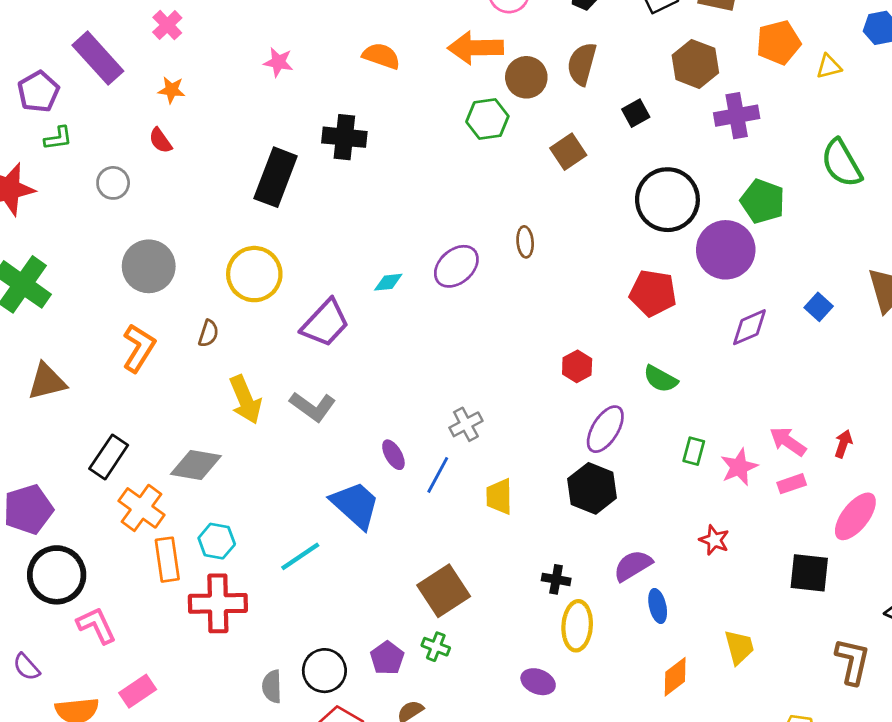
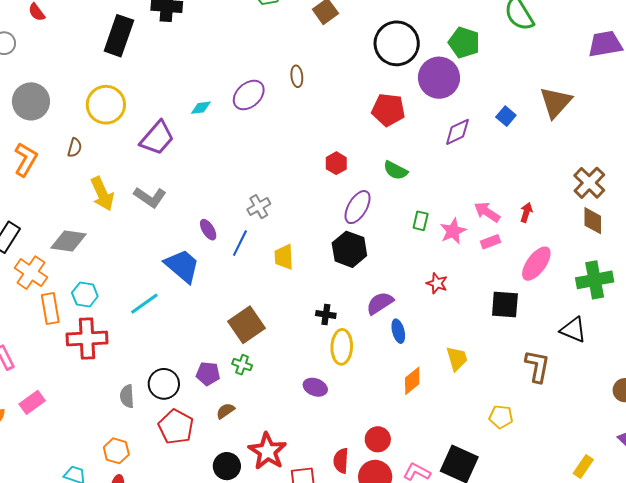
purple pentagon: (387, 658) -> (208, 374), turned -30

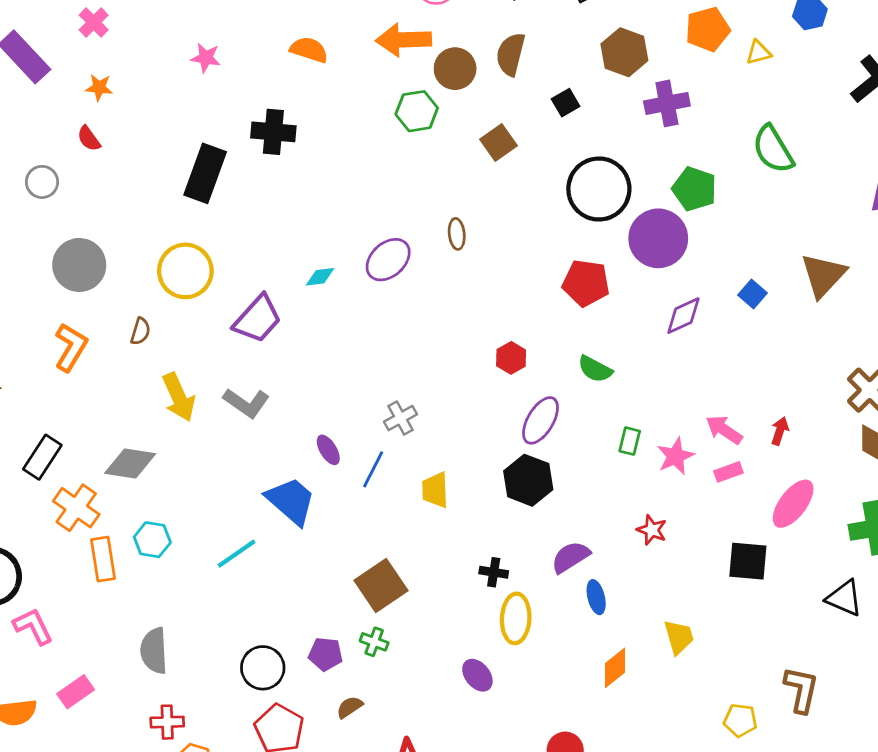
red cross: (87, 339) -> (167, 722), moved, size x0.6
brown L-shape: (537, 366) -> (801, 690), moved
purple ellipse: (315, 387) -> (477, 675), turned 30
gray semicircle: (127, 396) -> (154, 651), moved, size x1.4

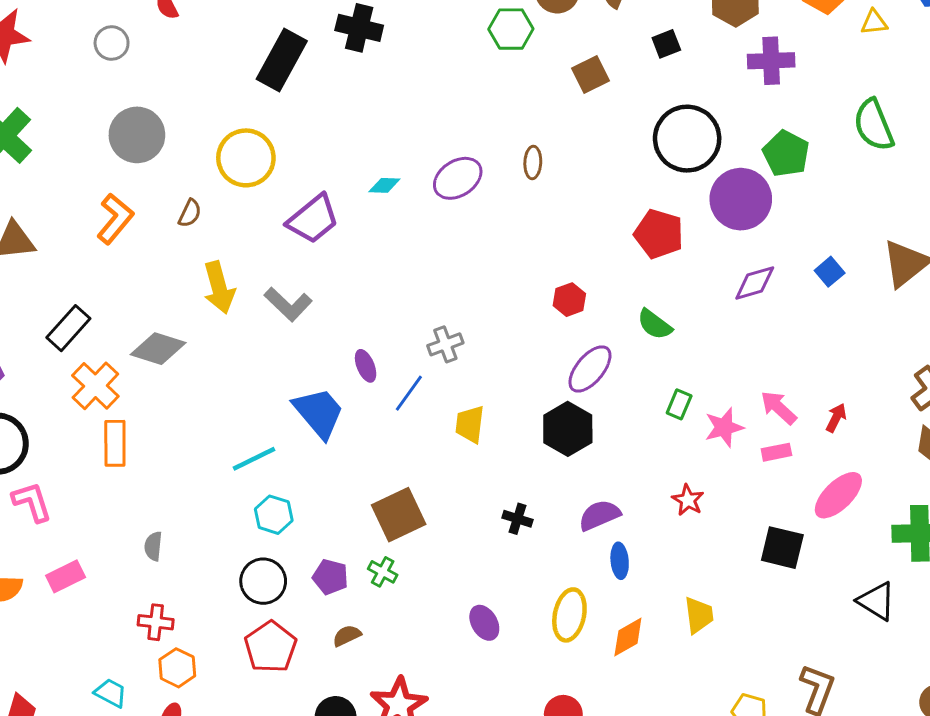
cyan hexagon: (152, 540) -> (274, 515), moved
yellow ellipse: (516, 618) -> (569, 615), moved
gray semicircle: (154, 651) -> (153, 546), size x0.6

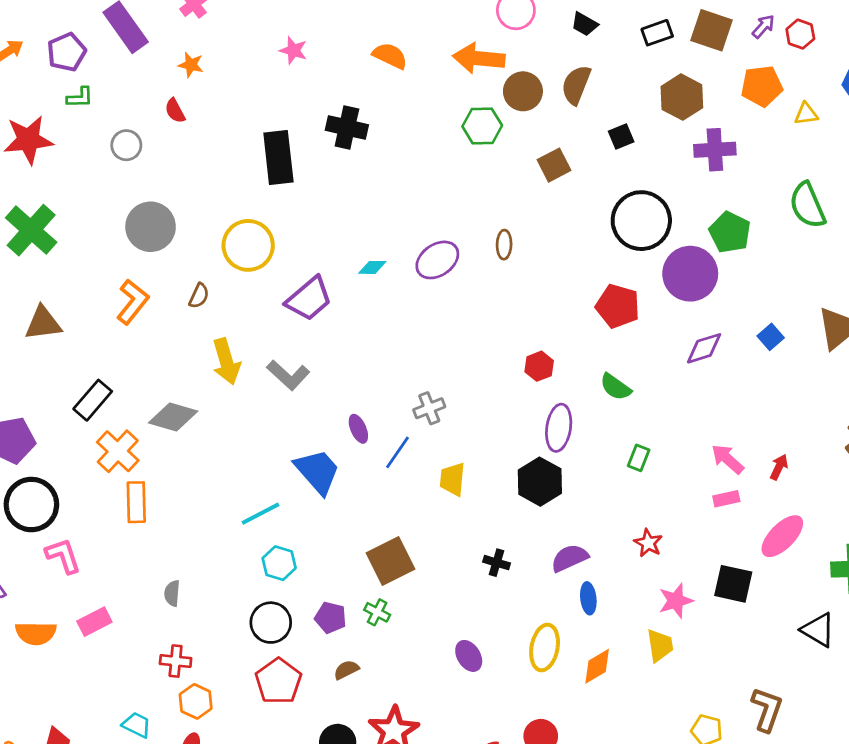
black rectangle: (282, 60) -> (278, 157), turned -34
purple ellipse: (590, 369) -> (559, 428), turned -30
pink star: (724, 427) -> (676, 601), moved

